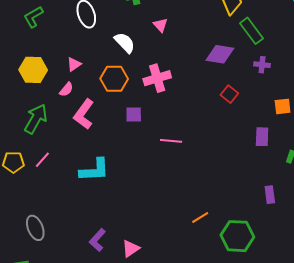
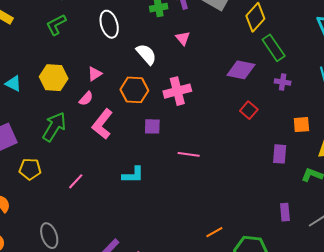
pink line: (42, 160) -> (76, 181), moved
cyan L-shape: (94, 170) -> (133, 175), moved, size x0.7

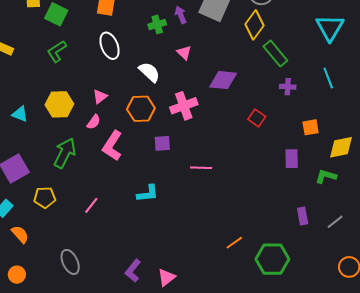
purple diamond: (241, 70) -> (223, 80), moved

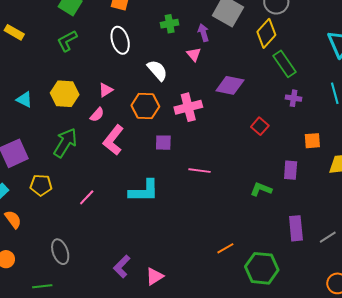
purple arrow: (181, 15) -> (203, 33), moved
green L-shape: (326, 176) -> (261, 189), moved
cyan L-shape: (148, 193) -> (144, 191), size x1.4
purple rectangle: (303, 216) -> (296, 228), size x1.4

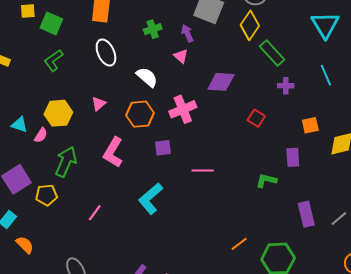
pink semicircle: (97, 115) -> (41, 135), moved
yellow pentagon: (41, 185) -> (46, 195), moved
cyan L-shape: (144, 191) -> (151, 198), turned 148

